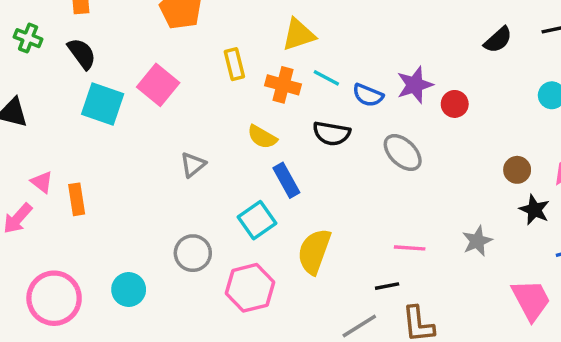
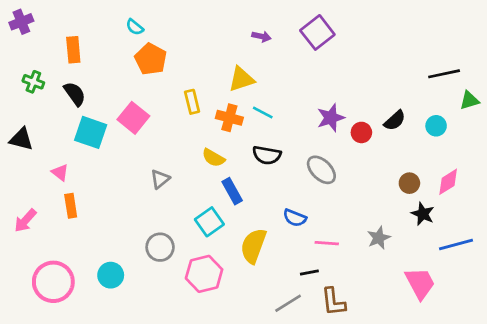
black semicircle: (498, 40) -> (395, 120), moved
blue semicircle: (368, 95) -> (295, 218), moved
pink triangle: (42, 182) -> (60, 172), moved

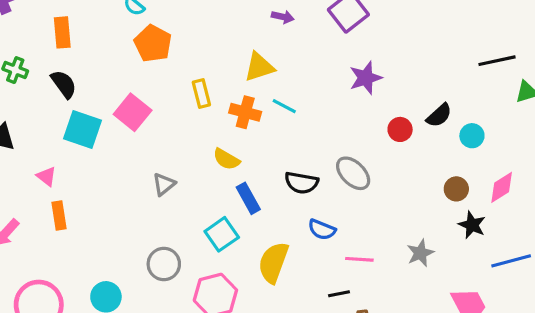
purple star: (331, 118) -> (366, 78), moved
cyan circle: (436, 126) -> (472, 136), moved
black semicircle: (267, 155) -> (301, 183), moved

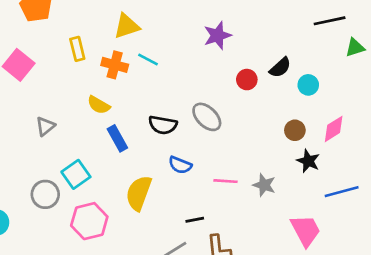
cyan square: (222, 234) -> (76, 174), moved
gray star: (420, 253) -> (264, 185), turned -30
pink line: (359, 259) -> (225, 181), moved

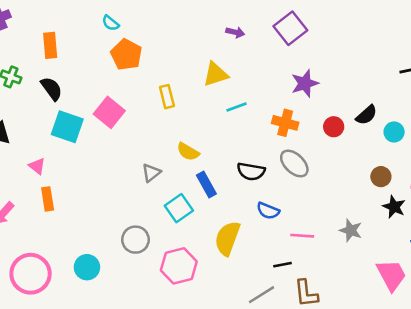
cyan line: (148, 60) -> (237, 107), turned -48
orange cross: (115, 65) -> (285, 123), moved
gray triangle: (45, 126) -> (151, 173), moved
cyan square: (76, 174) -> (179, 208), moved
pink line: (225, 181) -> (302, 236), moved

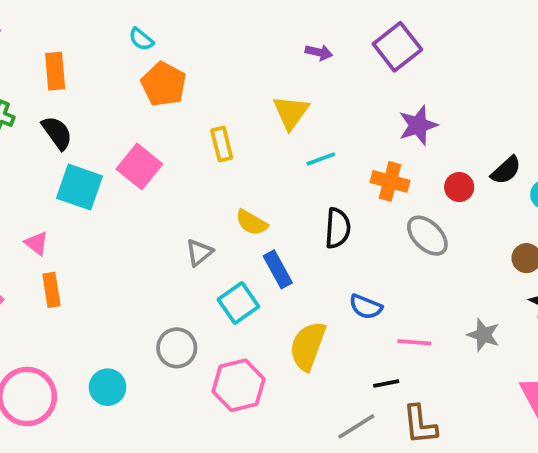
yellow triangle: (216, 74) -> (291, 112), turned -36
gray ellipse: (294, 163) -> (427, 236), moved
black semicircle: (251, 171) -> (338, 228), moved, turned -96

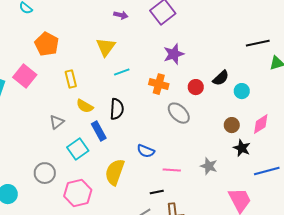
orange pentagon: (164, 84) -> (47, 44), moved
yellow rectangle: (222, 144) -> (71, 79), moved
black semicircle: (338, 228) -> (117, 109), moved

